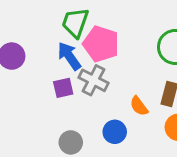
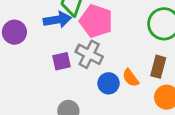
blue arrow: (69, 56) -> (57, 20), moved, turned 116
blue circle: (115, 132) -> (109, 83), moved

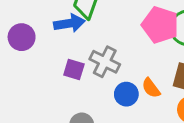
pink pentagon: (96, 21) -> (160, 25), moved
purple square: (61, 61) -> (74, 69), turned 30

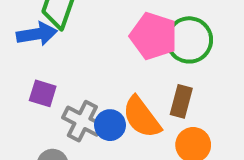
gray cross: (105, 62) -> (82, 121), moved
orange semicircle: (151, 88) -> (142, 117), size x1.6

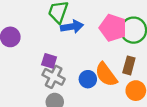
blue arrow: (37, 34) -> (72, 27), moved
gray cross: (82, 121) -> (54, 77), moved

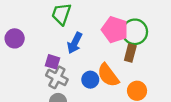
blue arrow: (72, 27) -> (75, 43), moved, turned 125
brown rectangle: (129, 65) -> (130, 53), moved

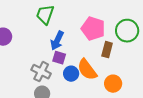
green circle: (135, 32) -> (127, 31), moved
purple square: (52, 62) -> (59, 58), moved

